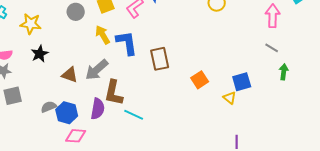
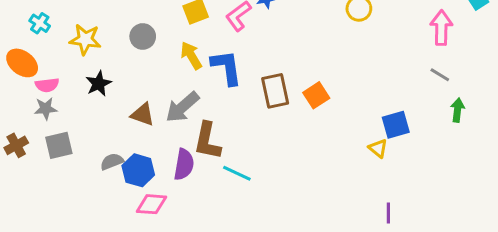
gray circle: (76, 12) -> (143, 36), moved
orange square: (200, 80) -> (316, 95), moved

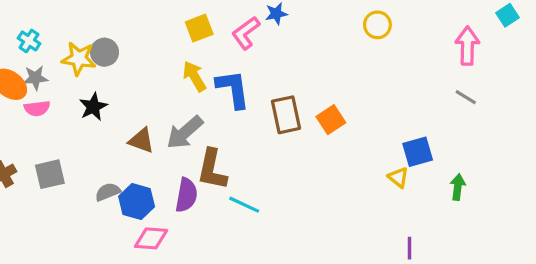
gray circle: (143, 36) -> (104, 52), moved
gray star: (46, 109) -> (35, 78), moved
green arrow: (457, 110) -> (458, 187), moved

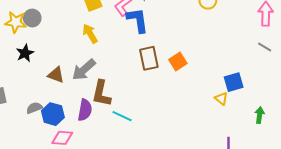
blue L-shape: (233, 89) -> (138, 20), moved
green arrow: (458, 187) -> (259, 115), moved

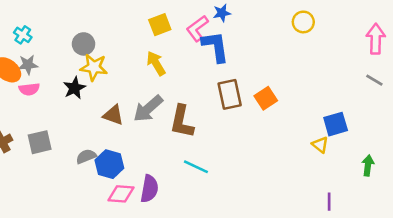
yellow star: (16, 22) -> (94, 67), moved
brown L-shape: (101, 93) -> (182, 122), moved
purple semicircle: (85, 110) -> (149, 189), moved

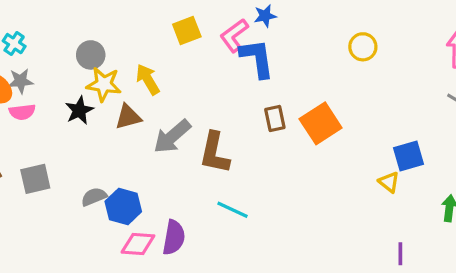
yellow circle: (303, 22) -> (363, 47), moved
yellow arrow: (156, 63) -> (148, 79), moved
brown rectangle: (230, 94) -> (275, 119), size x0.7
orange square: (266, 98) -> (321, 123), size x1.4
brown triangle: (113, 115) -> (128, 117), moved, turned -35

